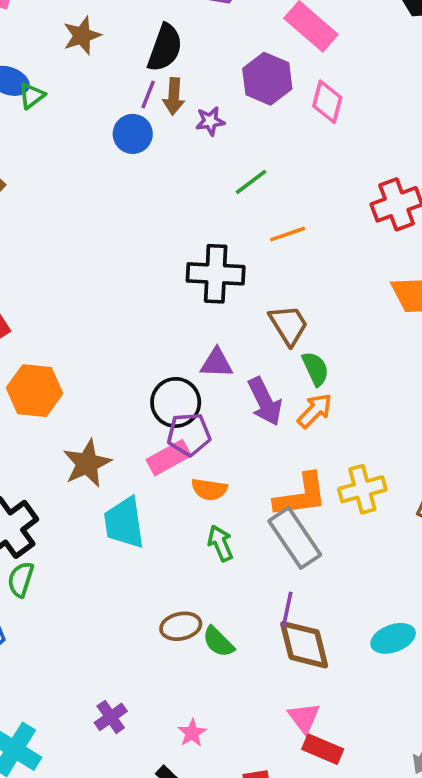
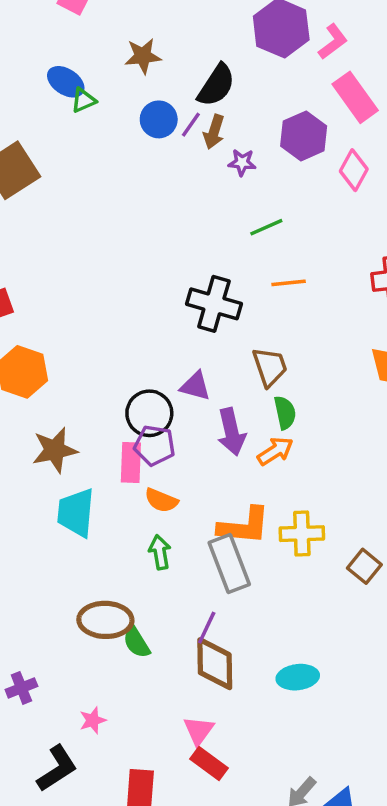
blue circle: (133, 134) -> (159, 119), moved
pink rectangle: (169, 458) -> (131, 462), turned -72
brown ellipse: (181, 626) -> (105, 620), size x1.4

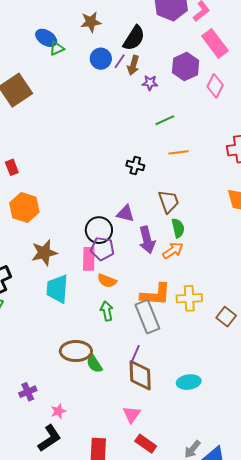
black cross: (214, 304) -> (135, 165), size x0.6
pink star: (93, 720) -> (58, 411), moved
red rectangle: (209, 764) -> (146, 444), moved

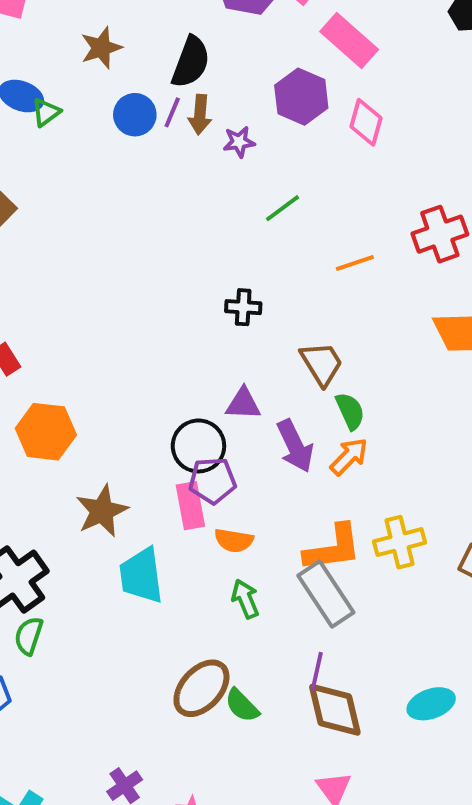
orange line: (179, 152) -> (355, 263), moved
brown ellipse: (76, 351) -> (201, 688), turned -36

